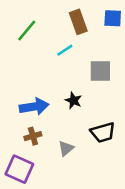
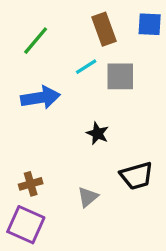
gray square: (100, 71) -> (120, 76), moved
blue arrow: (34, 107) -> (40, 98), moved
brown cross: (33, 136) -> (31, 184), moved

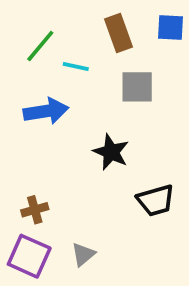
cyan line: (86, 67) -> (76, 67), moved, turned 45
black star: (97, 133) -> (111, 152), size x1.4
gray triangle: (88, 197) -> (83, 254), moved

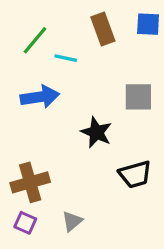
gray square: (137, 87) -> (138, 97), moved
brown cross: (35, 210) -> (30, 182), size x1.6
purple square: (29, 256) -> (25, 223), size x0.6

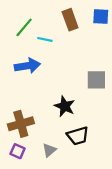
gray square: (138, 97) -> (96, 80), moved
black star: (96, 132) -> (65, 106), moved
black trapezoid: (135, 174) -> (78, 136), moved

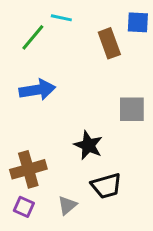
brown rectangle: (70, 20) -> (109, 43), moved
cyan line: (45, 39) -> (61, 18), moved

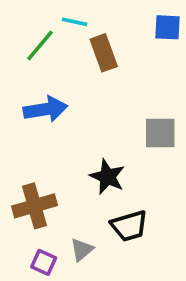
brown rectangle: (109, 43) -> (104, 53), moved
purple square: (24, 207) -> (44, 262), moved

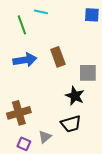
green line: (40, 46) -> (22, 25), turned -60
brown rectangle: (104, 53) -> (58, 57), moved
black star: (107, 177) -> (75, 96), moved

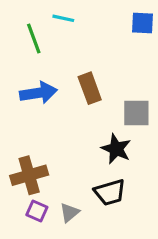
purple square: (24, 144) -> (37, 211), moved

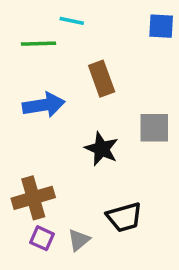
green line: (34, 38) -> (38, 44), turned -72
brown rectangle: (90, 88) -> (102, 79), moved
black star: (116, 149) -> (102, 149), moved

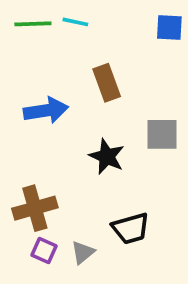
green line: (38, 44) -> (33, 24), moved

